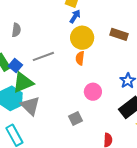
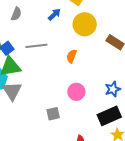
blue arrow: (75, 16) -> (54, 14), moved
yellow circle: (82, 38) -> (85, 24), moved

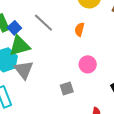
gray line: (36, 46) -> (43, 23), turned 55

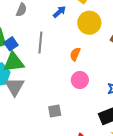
gray line: (43, 23) -> (40, 43), turned 45
pink circle: (88, 64) -> (80, 80), moved

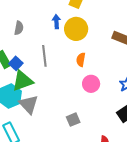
blue arrow: (59, 12) -> (56, 22), turned -40
yellow circle: (89, 23) -> (76, 29), moved

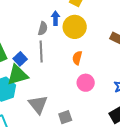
gray semicircle: (19, 28) -> (43, 28), moved
blue square: (16, 63) -> (20, 59), moved
gray triangle: (29, 104) -> (38, 105), moved

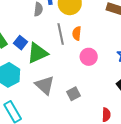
gray line: (41, 51) -> (61, 34), moved
green triangle: (17, 75) -> (37, 53), moved

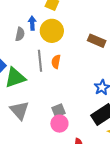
pink circle: (89, 57) -> (59, 124), moved
gray square: (73, 94) -> (59, 111), moved

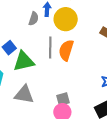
orange semicircle: (56, 62) -> (66, 50), size x1.5
gray triangle: (19, 110) -> (24, 94), turned -45

